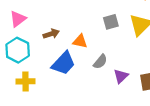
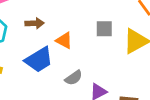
gray semicircle: (100, 62) -> (74, 78), moved

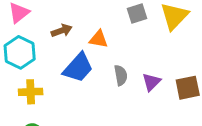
gray semicircle: (74, 78) -> (121, 75), turned -48

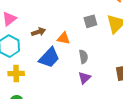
gray semicircle: (121, 75) -> (83, 57), moved
purple triangle: (151, 82) -> (84, 78), moved

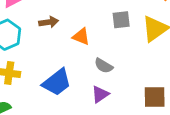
gray semicircle: (83, 57) -> (104, 66), turned 120
blue trapezoid: (49, 58) -> (57, 82), moved

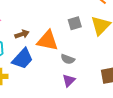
orange triangle: (81, 37) -> (48, 41), size x1.6
blue trapezoid: (57, 82) -> (23, 59), moved

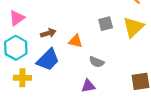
orange triangle: (48, 41) -> (76, 41), size x0.6
purple triangle: (69, 81) -> (88, 86), moved, turned 32

